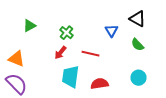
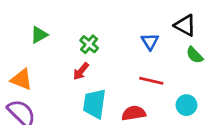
green semicircle: (138, 45) -> (195, 55), moved
red line: (90, 54) -> (151, 81), moved

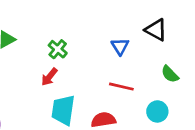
green semicircle: (195, 55) -> (170, 74), moved

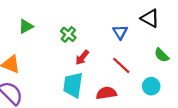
red arrow: (49, 77) -> (82, 57), moved
red line: (121, 87) -> (121, 65), turned 30

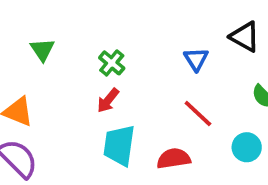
green triangle: (26, 26) -> (42, 50), turned -35
red arrow: (82, 57) -> (108, 100), moved

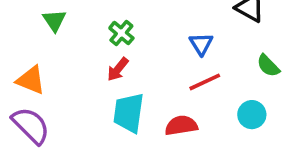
blue triangle: (196, 59) -> (201, 44), moved
red line: (198, 114) -> (205, 82), turned -68

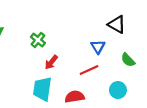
blue triangle: (201, 44) -> (98, 47), moved
red arrow: (118, 69) -> (51, 62), moved

